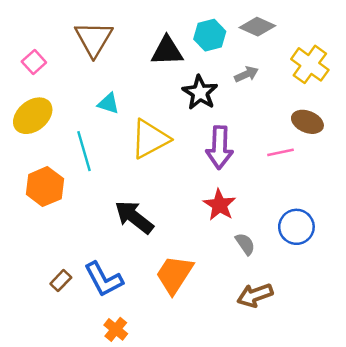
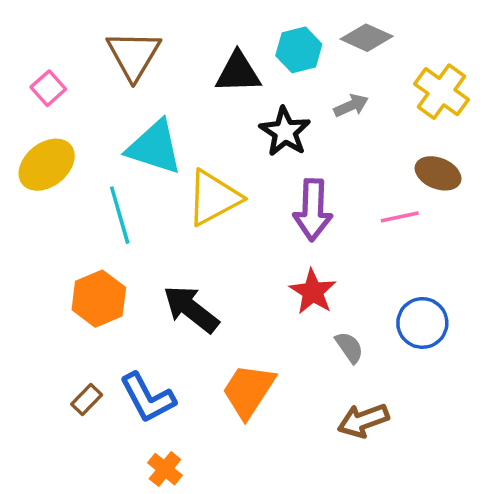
cyan triangle: (108, 104) -> (154, 147), size x1.8
orange hexagon: (45, 187) -> (99, 299), moved

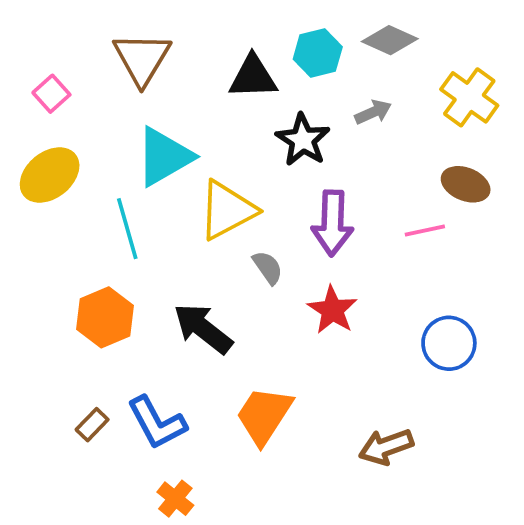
cyan triangle: (154, 147) -> (164, 157), turned -48
gray semicircle: (349, 347) -> (268, 267), moved

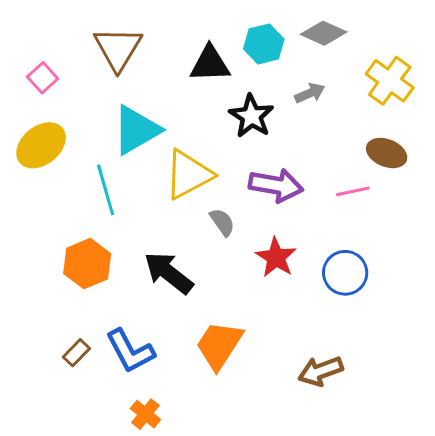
purple arrow: (332, 223) -> (276, 185), turned -82
blue circle: (449, 343) -> (345, 273), moved

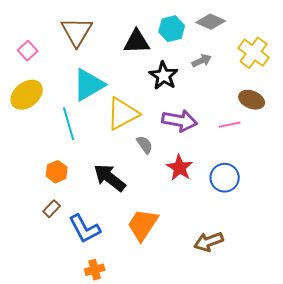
orange hexagon: (87, 264) -> (57, 172), size x0.7
brown rectangle: (76, 353) -> (52, 209), moved
orange cross: (145, 414) -> (95, 270), turned 36

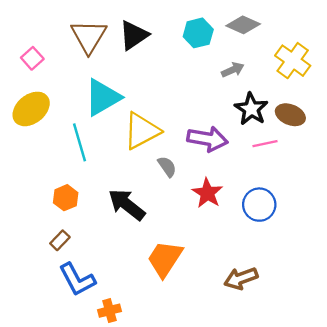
black triangle: (137, 42) -> (134, 35), moved, turned -32
black star: (164, 76) -> (251, 109), moved
blue L-shape: (85, 229) -> (77, 280), moved

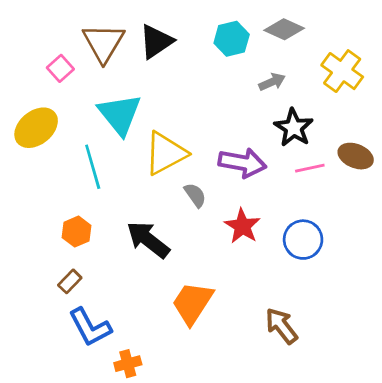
pink square: (32, 58) -> (60, 68), moved
cyan triangle: (103, 97) -> (120, 114), turned -39
brown ellipse: (290, 115) -> (356, 156), moved
brown arrow: (241, 278) -> (281, 326), turned 72

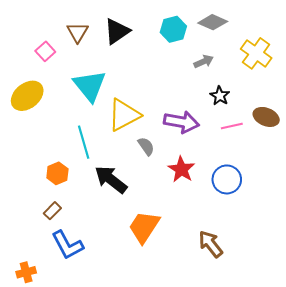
brown triangle: (104, 43) -> (78, 32), size x0.7
black star: (294, 128) -> (220, 96), size x0.7
cyan line: (93, 167) -> (84, 142), moved
orange cross: (128, 364) -> (26, 272), moved

